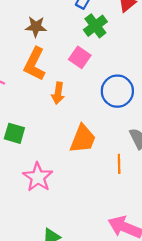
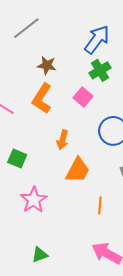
orange arrow: (58, 93) -> (63, 140), moved
orange line: (119, 164) -> (100, 205), moved

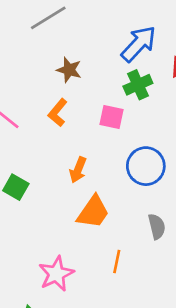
pink square: (83, 97) -> (111, 117), turned -36
orange L-shape: (42, 99) -> (58, 113), size x0.7
pink star: (34, 200) -> (56, 274), moved

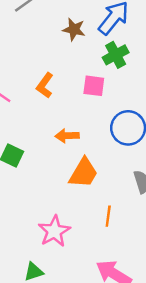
brown star: (69, 70) -> (74, 29), moved
orange arrow: (78, 170) -> (67, 136), turned 70

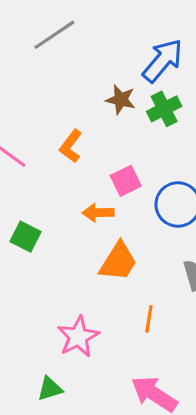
brown star: (74, 29) -> (121, 100), moved
pink square: (94, 86) -> (126, 181), moved, turned -35

